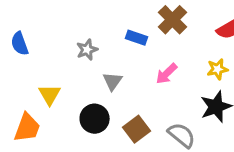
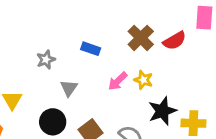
brown cross: (172, 20) -> (141, 38), moved
yellow star: (217, 69) -> (143, 80), moved, turned 30

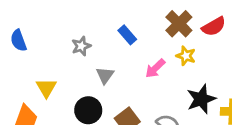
blue rectangle: (91, 49) -> (127, 35), turned 30
yellow star: (143, 80) -> (186, 56), moved

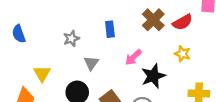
blue rectangle: (127, 35) -> (110, 29), turned 35
yellow star: (186, 56) -> (183, 54), moved
black star: (201, 99) -> (153, 76), moved

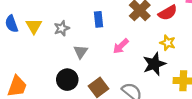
yellow triangle: (42, 74) -> (34, 26), moved
black star: (153, 76) -> (154, 64), moved

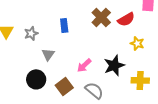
yellow star: (168, 43) -> (137, 43), moved
pink arrow: (121, 46) -> (84, 65), moved

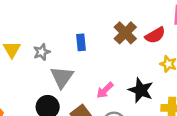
gray triangle: (48, 54) -> (62, 77), size x1.5
black star: (114, 65) -> (141, 90), turned -30

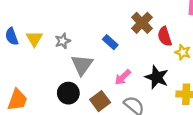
red semicircle: (155, 35) -> (165, 36), moved, turned 102
blue rectangle: (81, 42) -> (110, 42), moved, turned -42

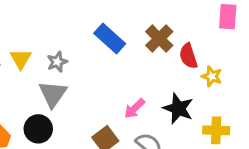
blue rectangle: (110, 42) -> (110, 39), moved, size x1.5
gray triangle: (82, 65) -> (53, 94), moved
black circle: (68, 93) -> (38, 129), moved

